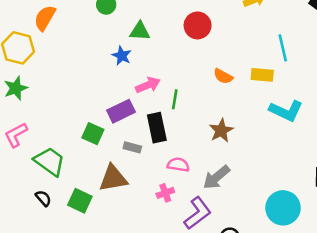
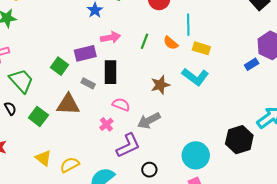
cyan line: (283, 48) -> (188, 25), moved
green line: (175, 99) -> (144, 41), moved
cyan L-shape: (286, 111) -> (195, 77), moved
pink cross: (165, 193) -> (106, 124), turned -32

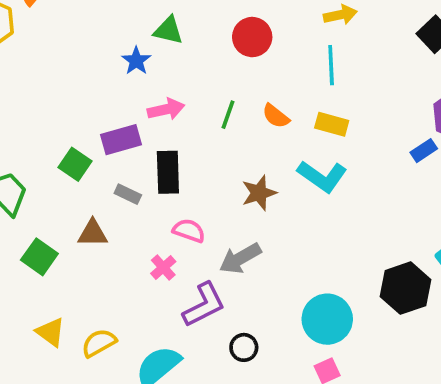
cyan line: (188, 25) -> (331, 65), moved
brown triangle: (68, 104) -> (93, 233), size x0.7

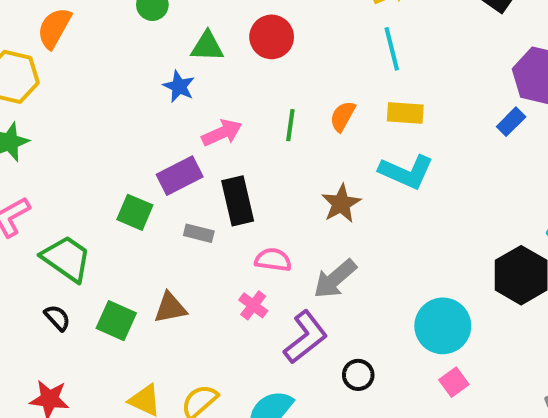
red circle: (252, 37) -> (272, 37), moved
orange semicircle: (276, 116) -> (343, 116), turned 92
brown triangle: (93, 233) -> (170, 308), moved

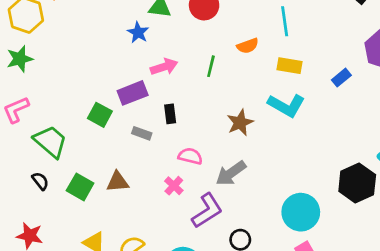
orange semicircle: (343, 116) -> (248, 46), moved, turned -145
blue rectangle: (511, 122) -> (341, 78), moved
black rectangle: (238, 201) -> (170, 114), size x0.6

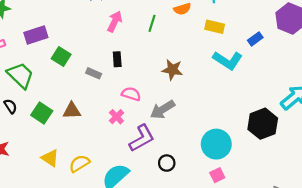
pink arrow: (164, 67) -> (115, 21), turned -50
purple rectangle: (133, 93) -> (36, 35), moved
cyan L-shape: (286, 105) -> (228, 60), moved
brown star: (240, 123) -> (172, 70), turned 30

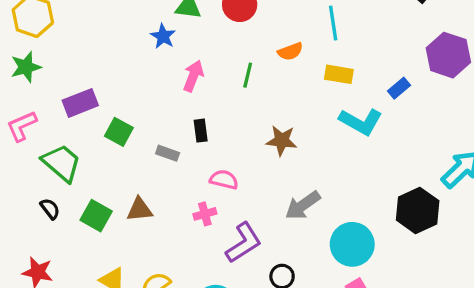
gray arrow: (163, 110) -> (303, 205), moved
pink cross: (116, 117) -> (205, 214), turned 32

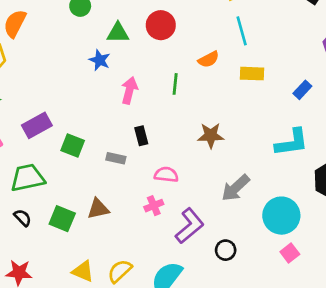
blue rectangle: (399, 88) -> (302, 90), moved
cyan L-shape: (361, 122) -> (292, 142), moved, turned -30
green trapezoid: (62, 163) -> (28, 178), turned -45

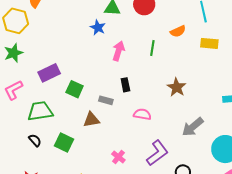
brown star: (211, 135) -> (177, 87), turned 30
pink cross: (154, 206) -> (118, 157), moved, turned -32
brown triangle: (98, 209) -> (91, 120), moved

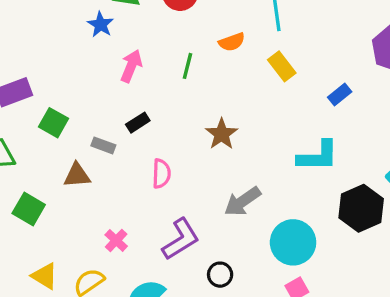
yellow rectangle: (209, 43) -> (282, 66), turned 42
black rectangle: (125, 85) -> (138, 123), turned 64
pink semicircle: (142, 114) -> (161, 174), turned 78

